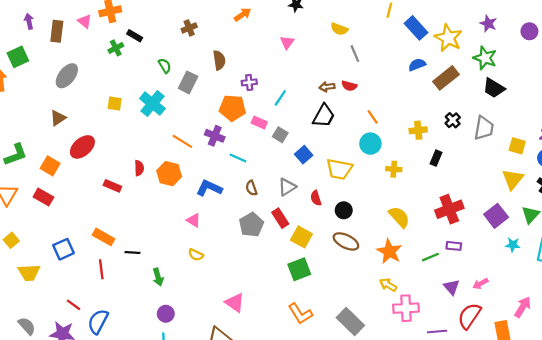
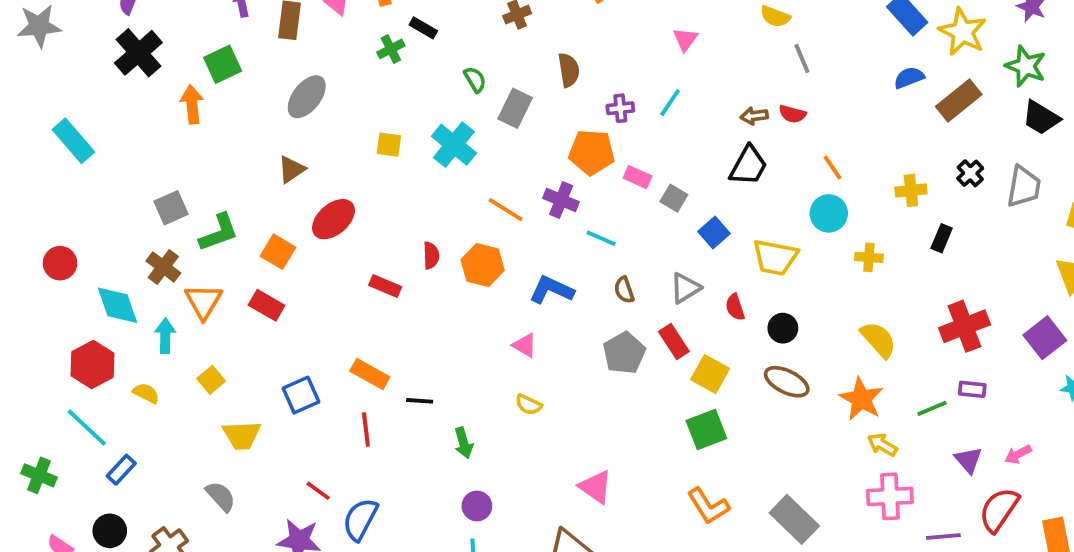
cyan line: (280, 98) -> (670, 103), moved
yellow arrow: (388, 285) -> (882, 445), moved
gray semicircle: (27, 326) -> (221, 496), moved

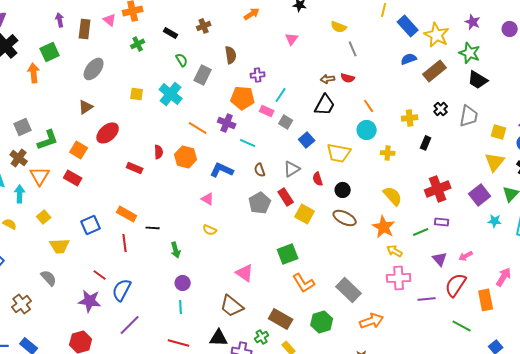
black rectangle: (423, 28) -> (171, 33), moved
cyan line: (670, 103) -> (281, 95), moved
green square: (706, 429) -> (288, 254), moved

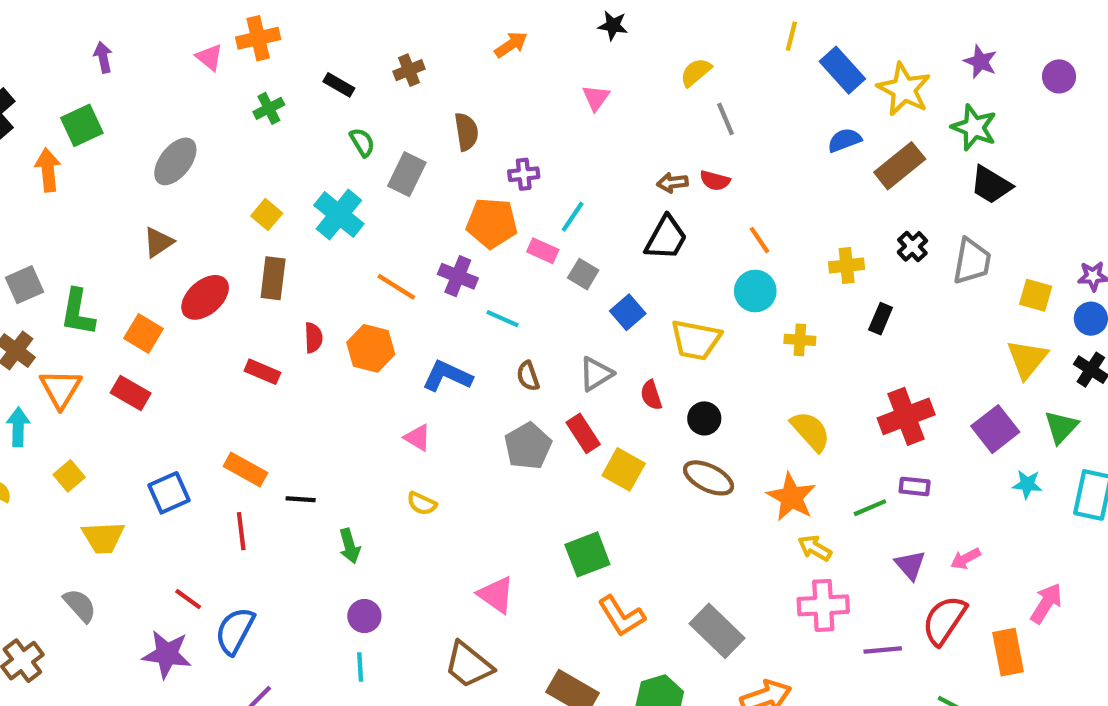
yellow semicircle: (339, 27) -> (696, 72), turned 119
brown rectangle: (85, 29) -> (273, 278), moved
yellow square: (137, 94) -> (267, 215), turned 32
green L-shape: (48, 140) -> (78, 312), turned 120

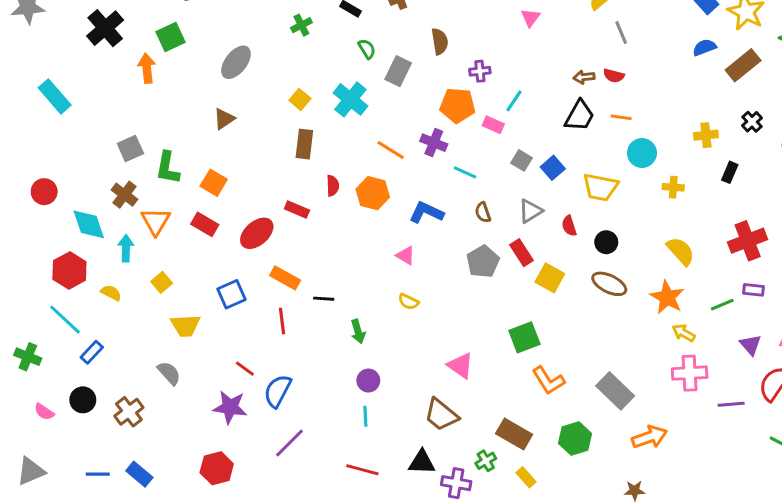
orange line: (759, 240) -> (621, 117), moved, turned -48
gray square: (583, 274) -> (522, 160), moved
red ellipse: (205, 297) -> (257, 233), moved

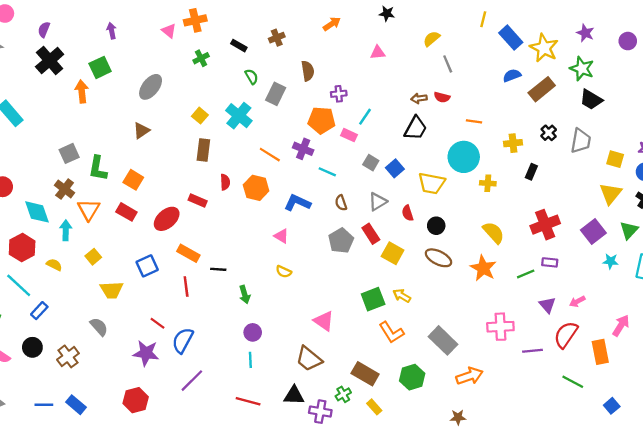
pink triangle: (530, 18) -> (378, 53), turned 49
orange line: (621, 117) -> (474, 121), moved
cyan circle: (642, 153) -> (464, 157), size x1.4
yellow arrow: (684, 333) -> (402, 296), moved

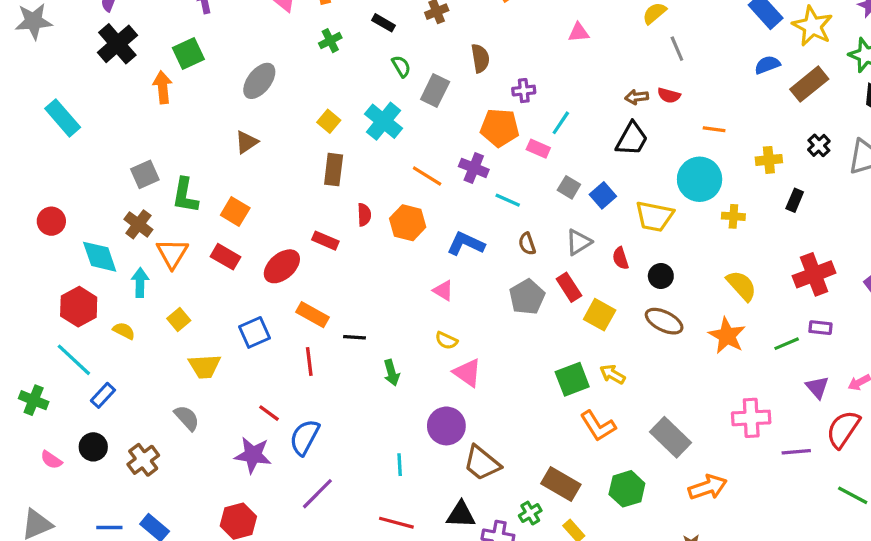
pink triangle: (324, 321) -> (467, 373), moved
purple circle: (253, 332) -> (446, 426), moved, size x1.5

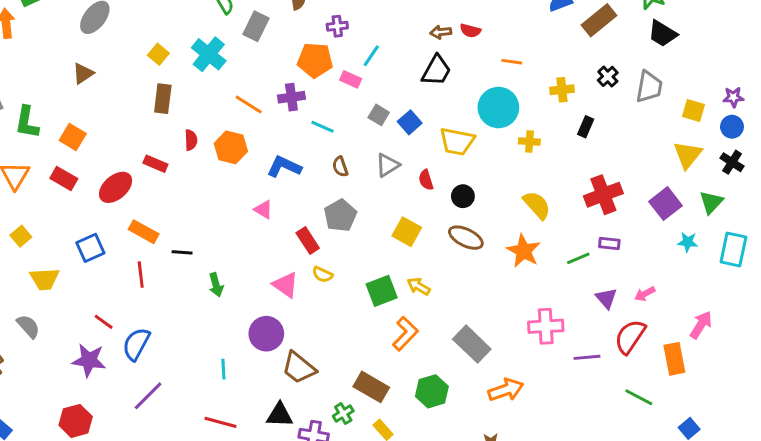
purple cross: (474, 168) -> (291, 97), turned -30
red rectangle: (569, 287) -> (308, 241), moved
yellow semicircle: (446, 340) -> (322, 275), moved
orange L-shape: (598, 426) -> (405, 334), turned -104

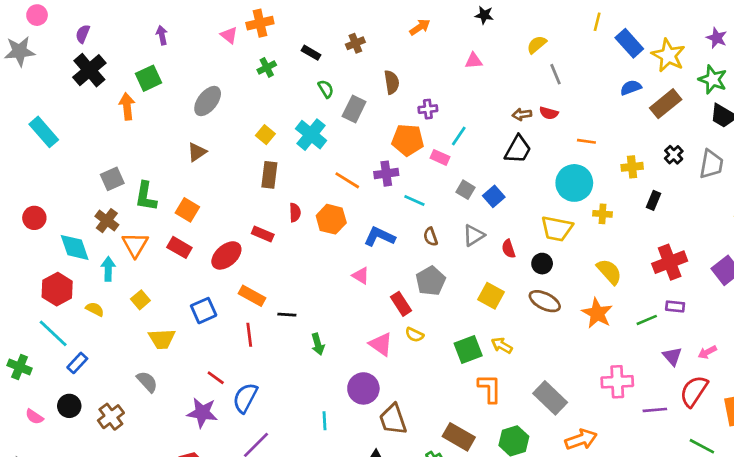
yellow trapezoid: (457, 141) -> (557, 229), moved
orange L-shape: (405, 334) -> (490, 388), turned -44
brown trapezoid: (299, 368) -> (393, 419), turned 32

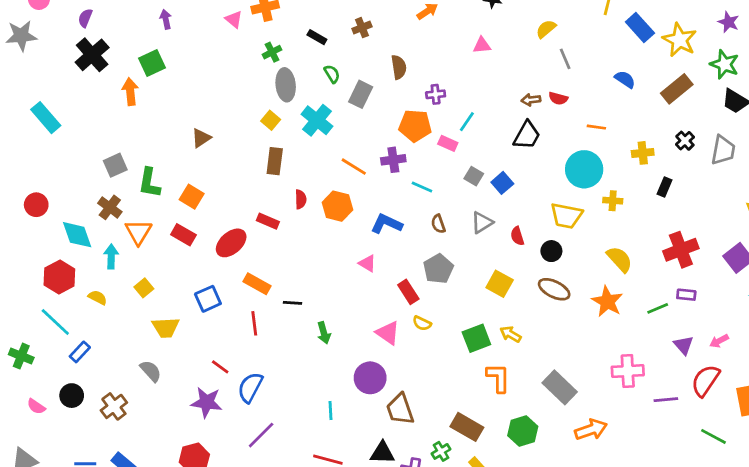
blue semicircle: (631, 88) -> (625, 79), moved, turned 55
gray ellipse: (208, 101) -> (286, 85), moved, turned -44

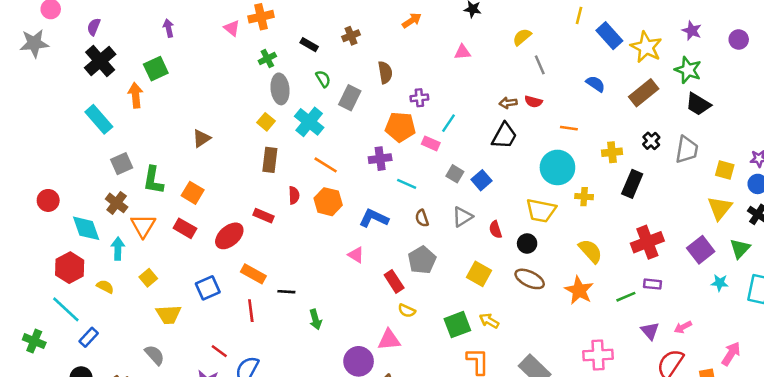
cyan rectangle: (46, 118) -> (99, 119), moved
orange line: (354, 167) -> (326, 165), moved
black rectangle: (665, 187) -> (632, 184), size x1.5
pink triangle: (388, 333) -> (389, 340), moved, turned -40

